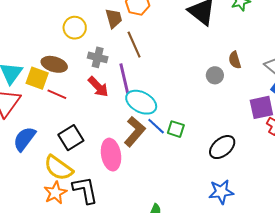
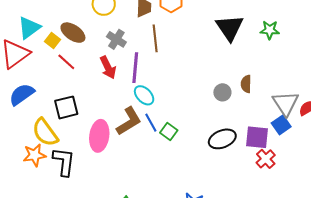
yellow square: (37, 78) -> (52, 40), size x0.7
cyan ellipse: (141, 102) -> (144, 95), size x0.7
black ellipse: (222, 147) -> (222, 139), moved

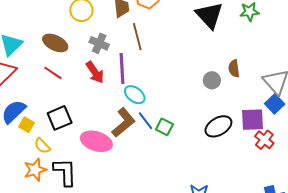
yellow square: (52, 40) -> (26, 125), moved
yellow semicircle: (45, 132) -> (42, 146), size x0.6
pink ellipse: (99, 136) -> (96, 141), turned -72

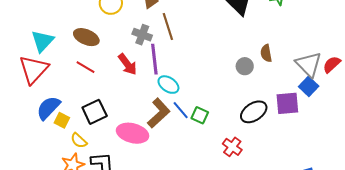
gray cross: (99, 43) -> (142, 35), moved
red cross: (264, 140) -> (232, 147), moved

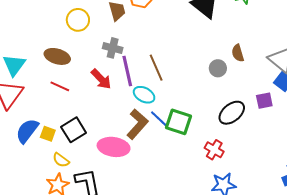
brown line: (168, 27) -> (156, 68), moved
purple square: (287, 103) -> (264, 101), size x0.7
green square: (200, 115) -> (179, 122), size x1.5
yellow square: (62, 120) -> (48, 134), moved

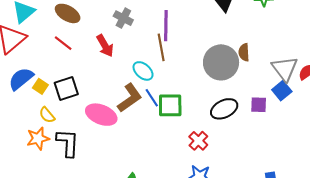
gray circle: (218, 68) -> (221, 62), size x2.0
purple line: (127, 71) -> (166, 26), moved
green square: (179, 122) -> (170, 105), turned -32

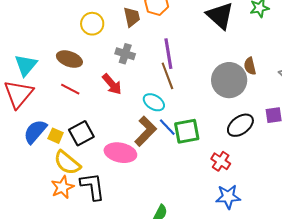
yellow semicircle: (47, 115) -> (67, 163), size x1.6

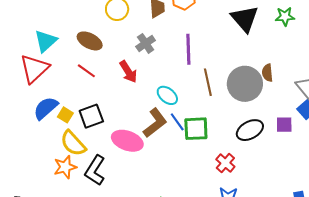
gray cross: (125, 54) -> (146, 43), turned 30
brown line: (167, 76) -> (208, 82), moved
black L-shape: (93, 186) -> (95, 170), turned -148

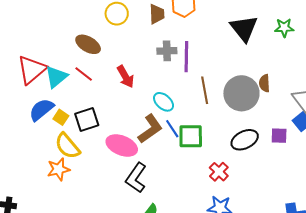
cyan triangle: (46, 41) -> (56, 77), moved
gray cross: (146, 43) -> (167, 51), moved, turned 30
black L-shape: (95, 170) -> (136, 178), moved

